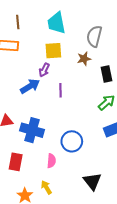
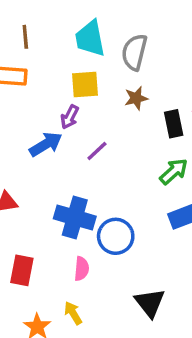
gray semicircle: (94, 36) -> (134, 52), moved
purple line: (61, 90) -> (97, 151), turned 48
blue cross: (32, 130) -> (75, 218), moved

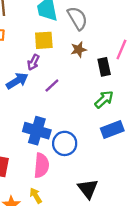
gray semicircle: (134, 52) -> (77, 18), turned 135
pink semicircle: (82, 269) -> (41, 165), size x1.5

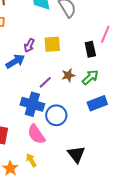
yellow square: (44, 40) -> (52, 44), moved
brown star: (79, 50) -> (68, 75), moved
purple line: (52, 85) -> (45, 82), moved
pink semicircle: (41, 165) -> (36, 134), turned 140

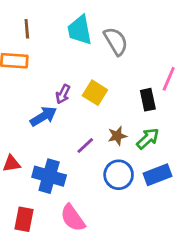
yellow square: (52, 44) -> (95, 93), turned 36
blue cross: (32, 104) -> (49, 176), moved
blue circle: (56, 115) -> (119, 175), moved

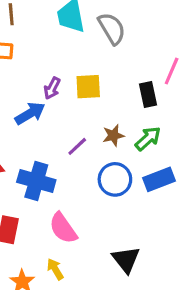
yellow square: (95, 93) -> (88, 87), turned -35

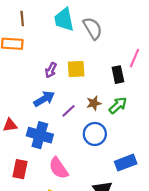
blue arrow: (30, 113) -> (44, 99), moved
blue rectangle: (159, 179) -> (126, 163), moved

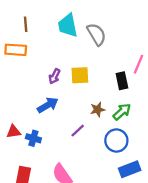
purple line: (68, 111) -> (78, 131), moved
blue circle: (95, 134) -> (116, 141), moved
blue cross: (40, 135) -> (33, 138), moved, size x0.6

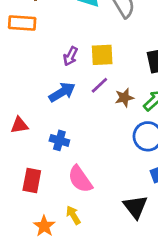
purple line: (78, 131) -> (99, 85), moved
blue cross: (33, 138) -> (59, 140), moved

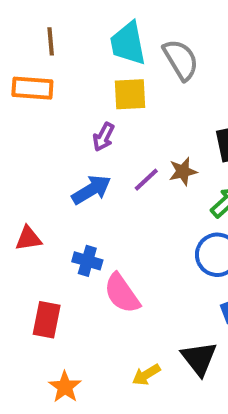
yellow square: (102, 55) -> (130, 94), moved
brown star: (124, 98) -> (183, 171), moved
pink semicircle: (80, 179) -> (122, 293), moved
yellow arrow: (73, 215) -> (146, 375), moved, turned -90

